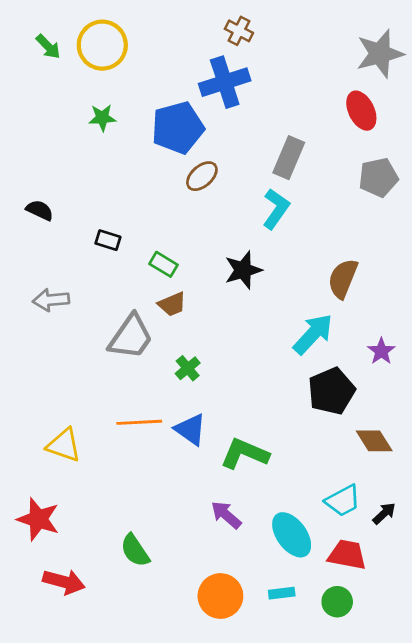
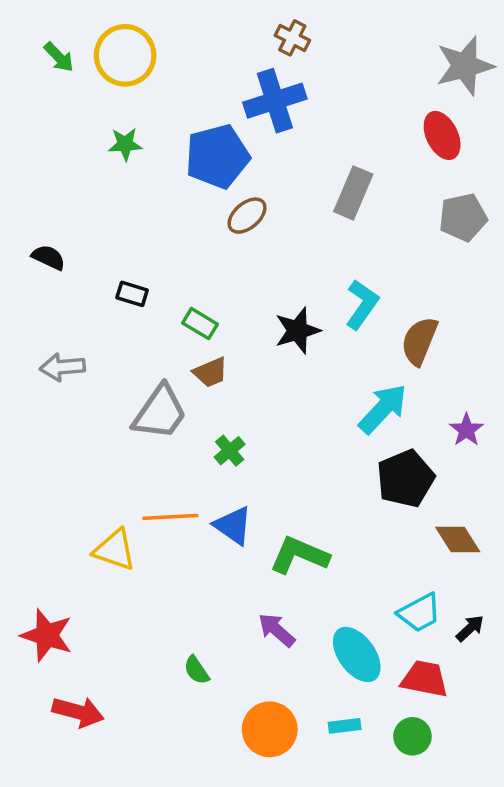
cyan L-shape: (276, 209) -> (362, 304), moved
yellow triangle: (64, 445) -> (115, 550), moved
green semicircle: (135, 550) -> (197, 670), moved, size x0.7

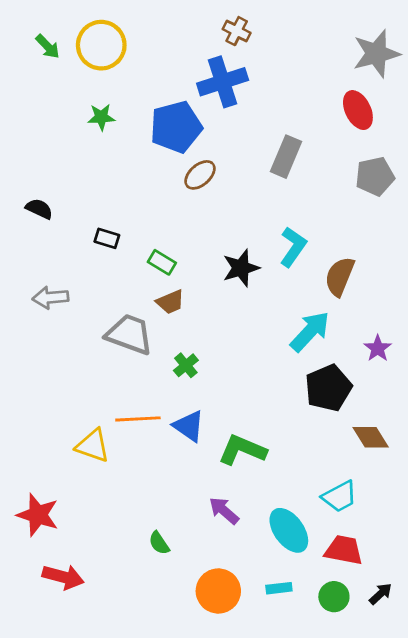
gray trapezoid: (160, 412) -> (129, 334), turned -105
black arrow: (470, 628) -> (381, 594), moved

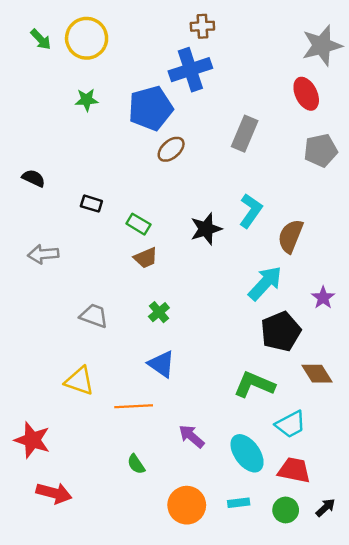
brown cross: (237, 31) -> (202, 26), turned -30
gray trapezoid: (129, 334) -> (94, 316), moved, size x0.7
orange line: (138, 419) -> (134, 406), moved
green L-shape: (242, 450) -> (254, 385), moved

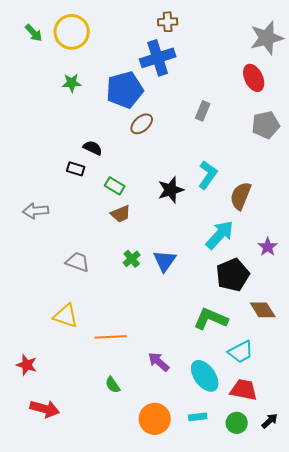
gray rectangle: (245, 134) -> (203, 111), size x0.7
black semicircle: (34, 178) -> (93, 148), moved
blue triangle: (161, 364) -> (165, 261), moved, turned 30
red star: (32, 440) -> (27, 365), size x0.7

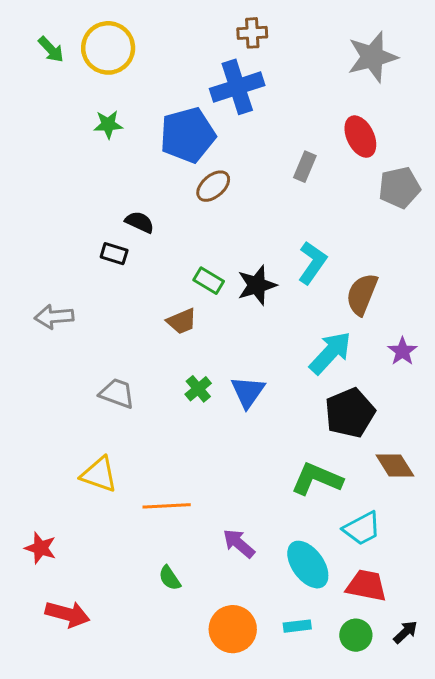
gray star: (267, 38) -> (372, 57), moved
red ellipse: (254, 78) -> (360, 137), moved
green rectangle: (115, 186) -> (209, 281), moved
purple star: (268, 247) -> (402, 351), moved

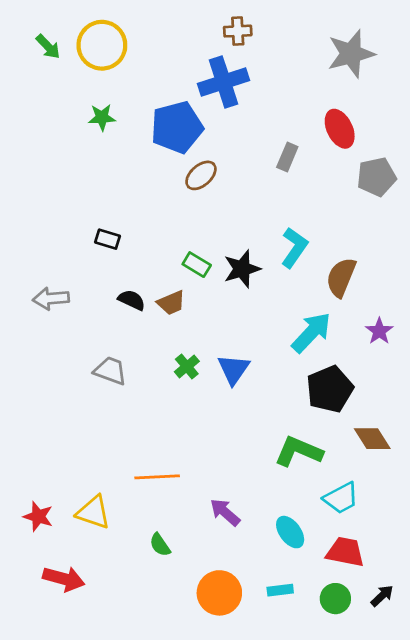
black semicircle: (140, 222) -> (132, 300), moved
yellow triangle: (99, 474) -> (93, 512), moved
cyan ellipse: (308, 565) -> (290, 532), size x0.7

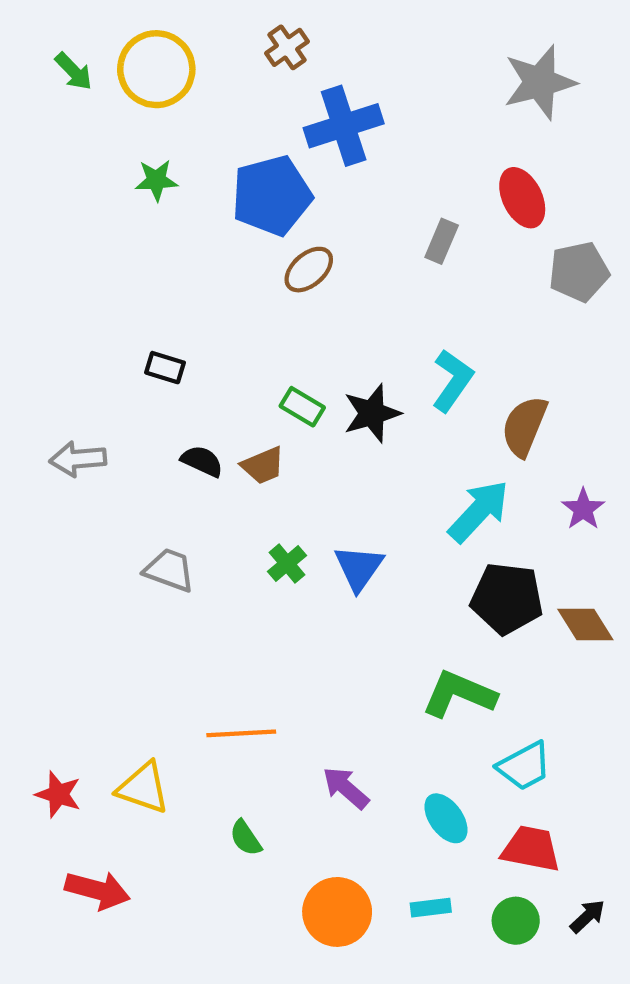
brown cross: (238, 31) -> (287, 47), moved, turned -32
black pentagon: (330, 389) -> (507, 598), turned 30
brown diamond: (372, 439) -> (585, 624), moved

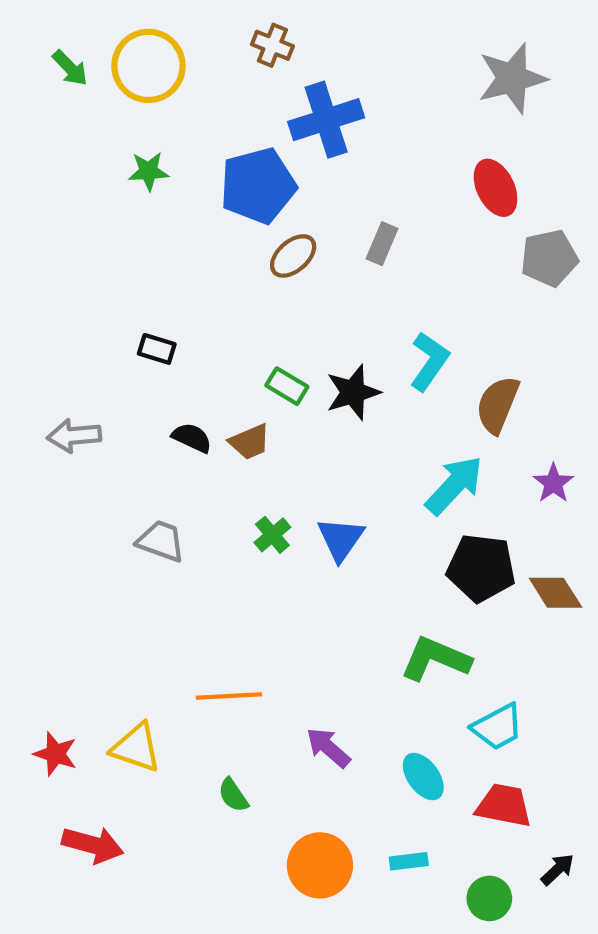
brown cross: (287, 47) -> (272, 45), turned -33
gray rectangle: (442, 241) -> (382, 244), moved
green circle: (516, 921) -> (489, 898), moved

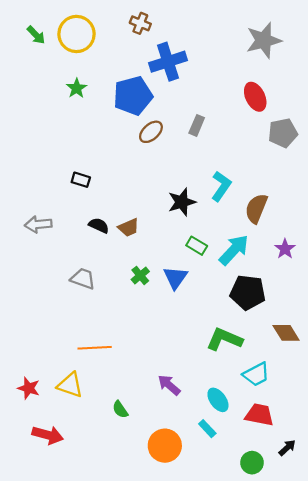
green star: (148, 171) -> (77, 88), turned -30
green rectangle: (287, 386) -> (197, 246), moved
brown diamond: (555, 593) -> (286, 333), moved
orange line: (229, 696) -> (95, 348), moved
cyan rectangle: (409, 861) -> (207, 429), moved, turned 54

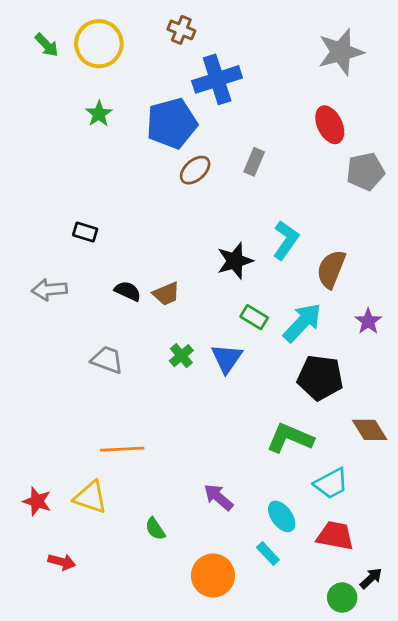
black rectangle: (81, 180) -> (85, 232), moved
red arrow: (48, 435) -> (62, 562), size x0.7
green circle: (252, 463) -> (342, 598), moved

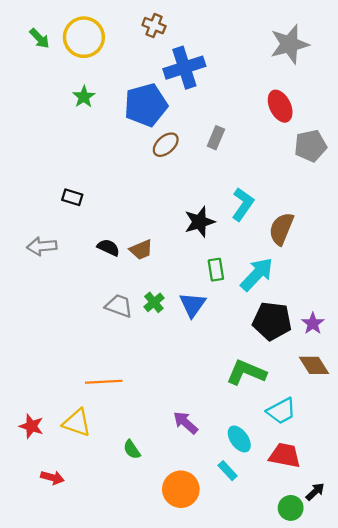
green rectangle: (254, 317) -> (216, 270), turned 50
purple star: (368, 321) -> (313, 323), moved
gray trapezoid: (107, 360) -> (119, 306), moved

